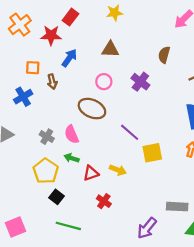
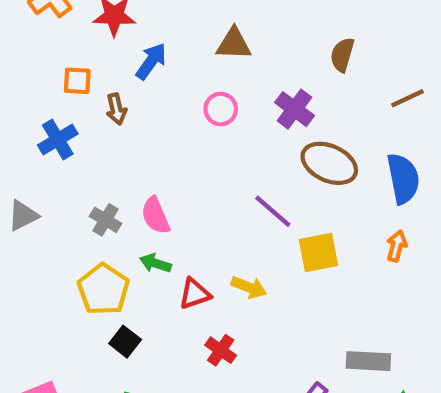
brown ellipse: (92, 109) -> (329, 163), moved

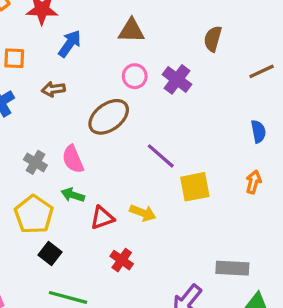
brown arrow: (116, 109) -> (53, 89), moved, turned 95
pink circle: (221, 109) -> (135, 76), moved
brown ellipse: (329, 163) -> (109, 117), moved, turned -60
blue semicircle: (403, 179) -> (258, 131), size x0.6

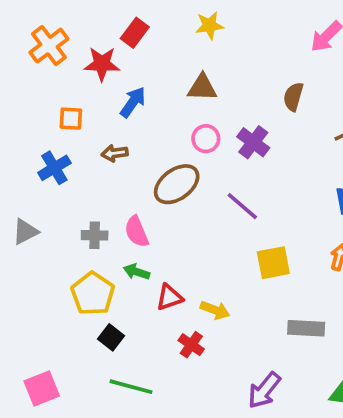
purple line: (161, 156) -> (242, 206), moved
gray cross: (35, 162) -> (95, 235), turned -30
yellow arrow: (143, 213) -> (215, 310), moved
gray rectangle: (232, 268) -> (306, 328), moved

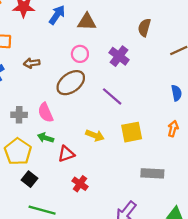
blue arrow: (133, 102) -> (57, 15), moved
pink circle: (206, 139) -> (80, 54), moved
yellow arrow: (215, 310) -> (95, 135), moved

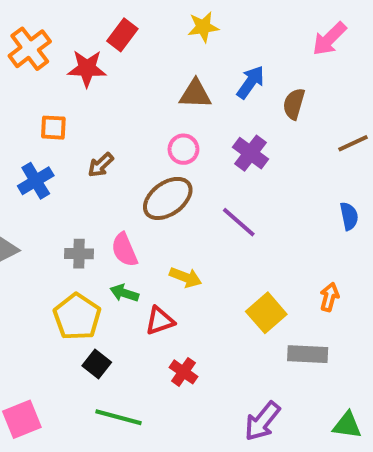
blue arrow: (57, 15) -> (251, 82), moved
brown arrow: (32, 63) -> (101, 165), turned -35
orange arrow: (173, 129) -> (329, 297), moved
yellow square: (132, 132) -> (266, 313), moved, turned -30
yellow arrow: (95, 135) -> (185, 277), moved

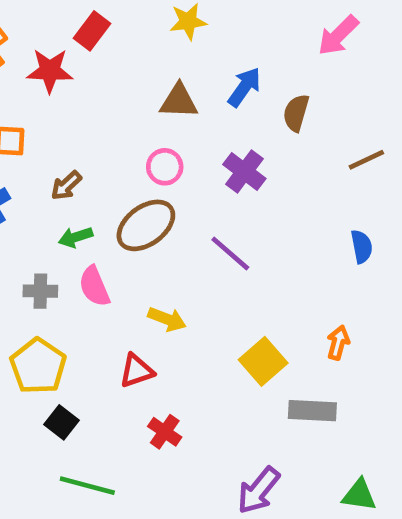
green arrow: (124, 293) -> (76, 237), moved, turned -36

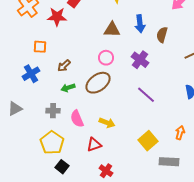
blue arrow: (244, 87) -> (140, 24), turned 138
purple line: (230, 254) -> (146, 95), moved
pink semicircle: (94, 286) -> (77, 119), moved

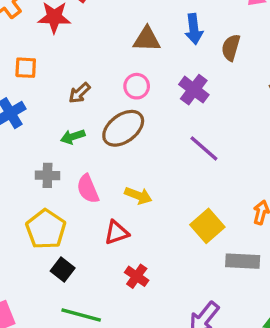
brown arrow: (64, 66) -> (79, 93), moved

